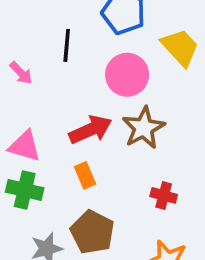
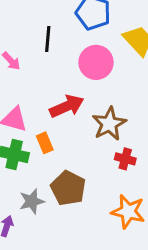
brown star: (144, 128) -> (109, 124), moved
orange rectangle: (85, 175) -> (45, 143), moved

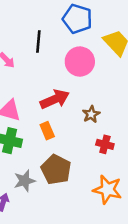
brown star: (109, 124) -> (91, 114), size x0.6
orange rectangle: (45, 143) -> (47, 131), moved

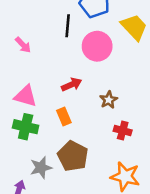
black line: (38, 41) -> (68, 26), moved
red arrow: (55, 99) -> (72, 85), size x0.7

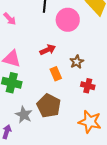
orange rectangle: (64, 116) -> (56, 74), moved
gray star: (41, 168) -> (24, 115), turned -30

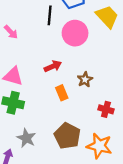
red cross: (88, 86) -> (106, 109), moved
brown pentagon: (49, 106) -> (67, 136), moved

